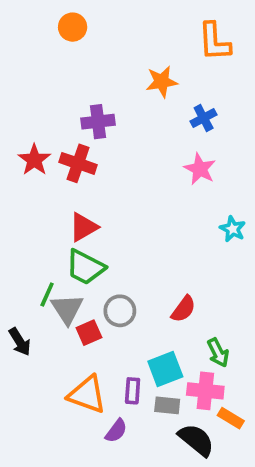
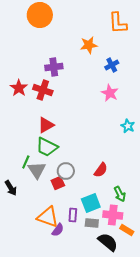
orange circle: (73, 27) -> (40, 15), size x1.6
red square: (89, 333) -> (58, 183), moved
purple semicircle: (116, 431) -> (58, 230), moved

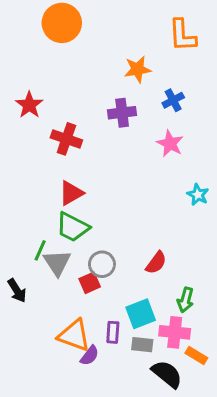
purple cross: (54, 67) -> (122, 113), moved
red star: (19, 88) -> (29, 105), moved
green arrow: (120, 194) -> (186, 300), turned 42

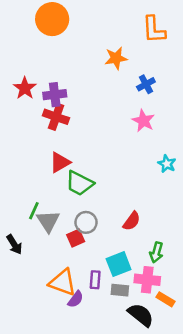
purple cross: (122, 113) -> (55, 95), moved
green trapezoid: (73, 227) -> (79, 183), moved

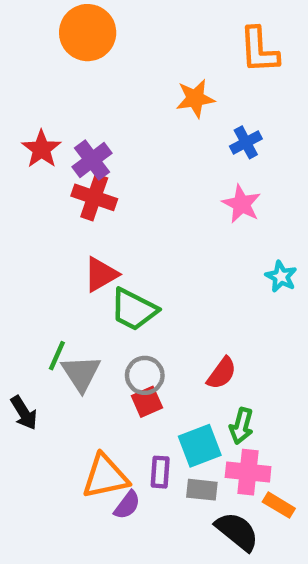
purple cross: (55, 95) -> (92, 160), turned -30
red square: (76, 238) -> (147, 402), moved
green arrow: (156, 252) -> (241, 426), moved
orange triangle: (63, 282) -> (105, 476), turned -32

